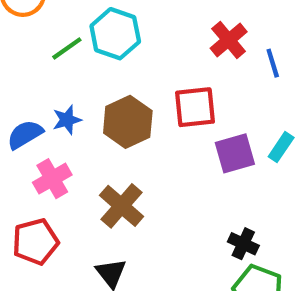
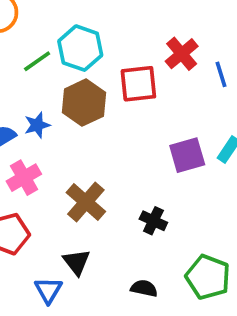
red square: (195, 107) -> (138, 84), moved
brown hexagon: (128, 122) -> (84, 103), moved
black cross: (243, 244) -> (153, 221), moved

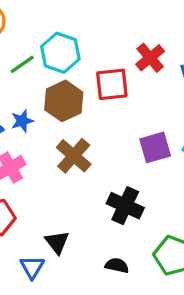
brown cross: (86, 202) -> (74, 156), moved
black cross: (153, 221) -> (125, 206), size x1.5

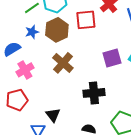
blue star: (22, 121) -> (32, 32), moved
black cross: (125, 206) -> (94, 93), turned -30

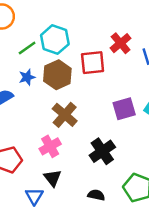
pink cross: (25, 70) -> (50, 146), moved
black cross: (94, 93) -> (102, 151), turned -30

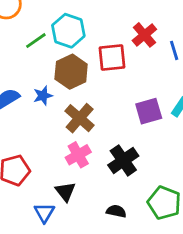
blue star: (27, 77) -> (43, 96), moved
pink cross: (50, 146) -> (78, 155), moved

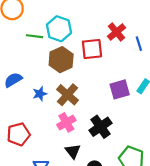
green line: (36, 41) -> (34, 36), turned 42
blue star: (43, 96) -> (40, 94), moved
black triangle: (65, 192) -> (73, 151), moved

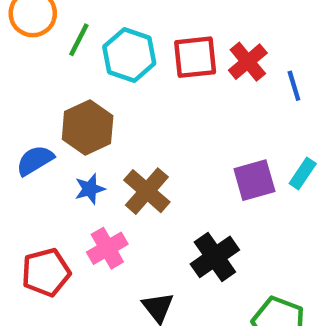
green line: (34, 36) -> (79, 40), moved, turned -70
red square: (92, 49) -> (195, 57), moved
brown hexagon: (61, 60) -> (88, 127), moved
pink cross: (66, 122) -> (107, 248), moved

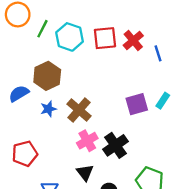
pink cross: (107, 248) -> (87, 141), moved

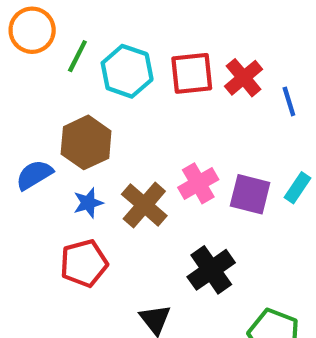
purple square: (137, 104) -> (250, 194), turned 30
pink cross: (87, 141) -> (198, 183), moved
red pentagon: (25, 154) -> (84, 263), moved

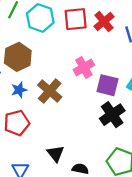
pink cross: (198, 183) -> (84, 67), moved
black cross: (211, 270) -> (112, 115), moved

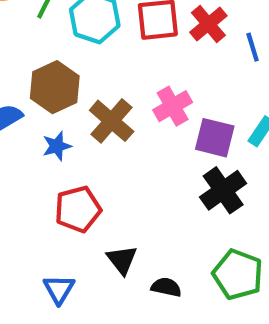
brown cross: (50, 91) -> (112, 121), moved
red pentagon: (17, 123) -> (78, 209), moved

